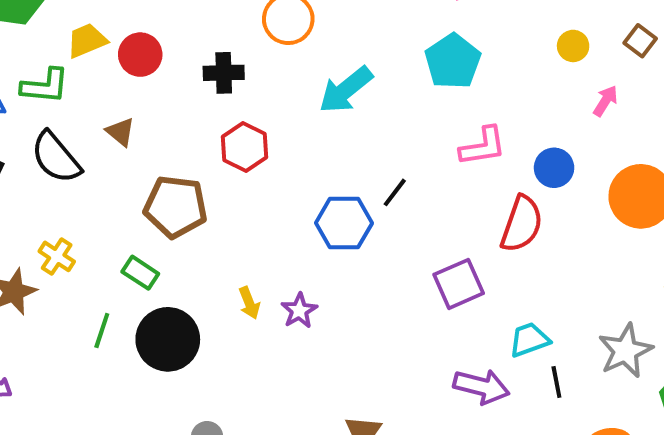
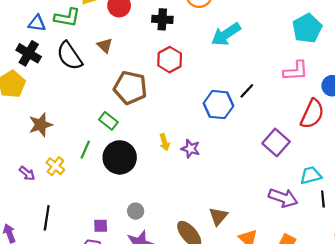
cyan pentagon: (453, 61) -> (307, 28), moved
yellow cross: (57, 256) -> (55, 166), moved
purple square: (459, 284) -> (276, 142), turned -30
purple star: (299, 311) -> (190, 149), turned -30

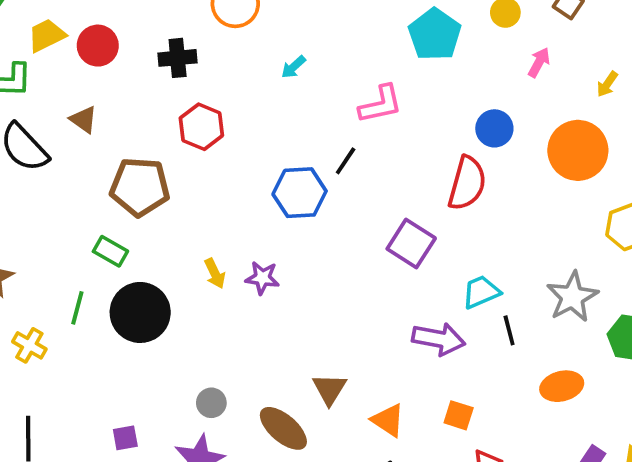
cyan arrow: (226, 34) -> (293, 67), size x0.5
pink L-shape: (296, 71) -> (381, 104), moved
gray circle: (136, 211) -> (211, 403), moved

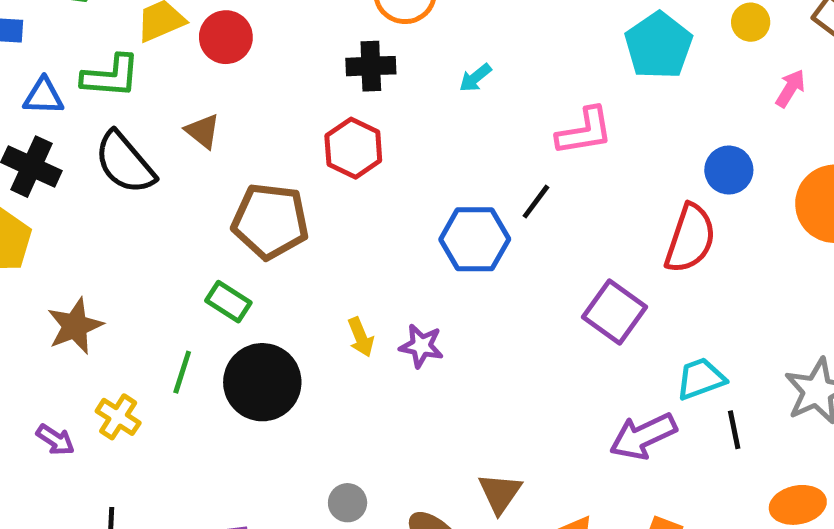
black cross: (178, 58) -> (371, 66), moved
purple arrow: (439, 339) -> (643, 436), turned 141

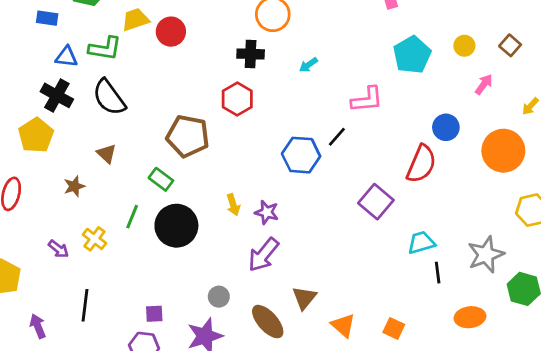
brown triangle: (203, 131) -> (107, 154), moved
brown star: (75, 326) -> (74, 186), size x0.7
purple arrow: (643, 436) -> (263, 255), moved, turned -30

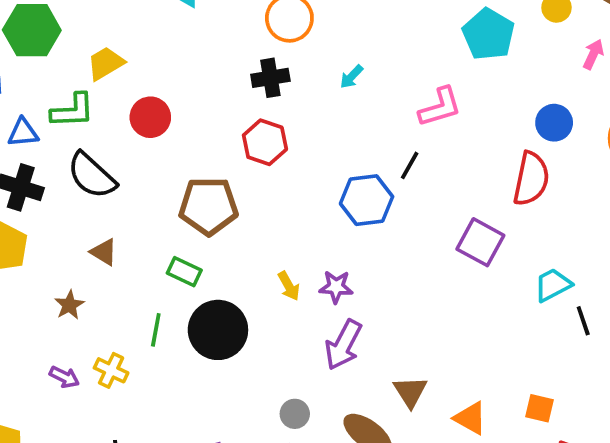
red circle: (171, 32) -> (150, 117), moved
purple arrow: (58, 249) -> (64, 377), moved

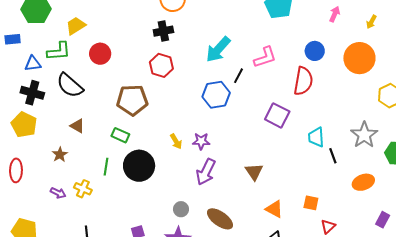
cyan arrow: (351, 77) -> (218, 49), moved, size x2.0
pink L-shape: (440, 107) -> (265, 57), moved
cyan trapezoid: (553, 285) -> (316, 137), turned -65
brown triangle: (410, 392) -> (254, 172), moved

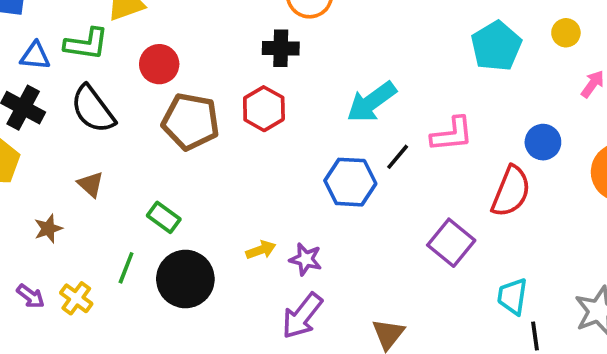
brown pentagon: (132, 100) -> (191, 121), moved
yellow arrow: (176, 141) -> (261, 250), turned -91

